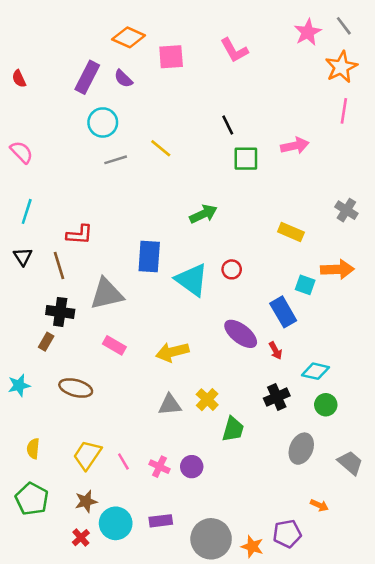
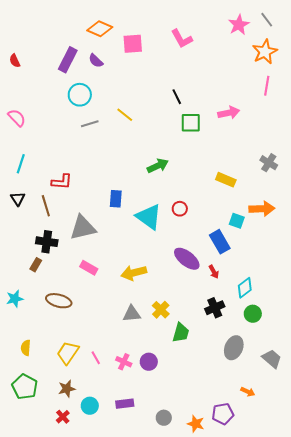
blue rectangle: (149, 257) -> (116, 199), size x0.7
cyan diamond: (315, 371) -> (245, 288), turned -50
cyan circle: (116, 523) -> (90, 406), size x0.7
gray circle: (211, 539) -> (164, 418), size x0.5

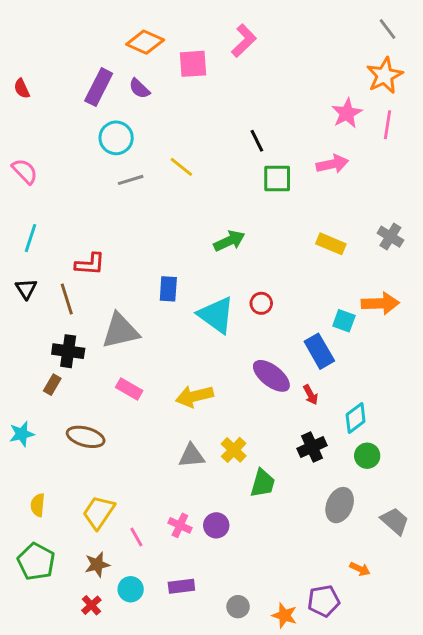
pink star: (239, 25) -> (347, 113), moved
pink L-shape: (182, 39) -> (244, 41), moved, turned -105
yellow rectangle: (226, 180) -> (331, 244), moved
pink line: (96, 358) -> (136, 537), moved

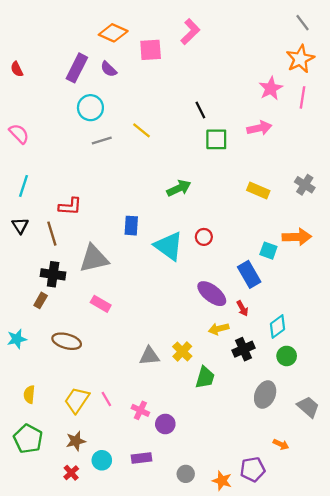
yellow arrow: (194, 396) -> (219, 329), moved, size x0.7
purple circle: (216, 525) -> (165, 424), moved
pink line: (136, 537) -> (106, 399), moved

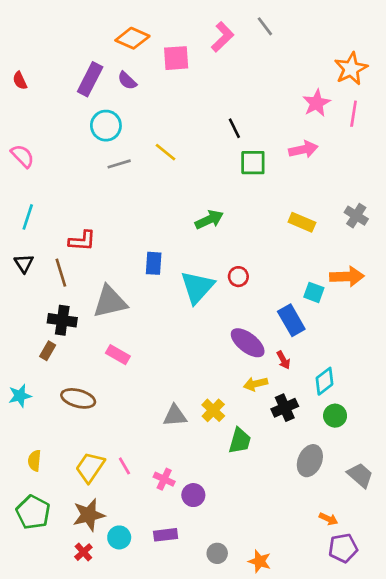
gray line: (302, 23) -> (265, 26), moved
cyan triangle: (169, 246) -> (197, 287), turned 36
brown star: (76, 441) -> (89, 515), size x1.4
purple pentagon: (253, 469) -> (343, 548), moved

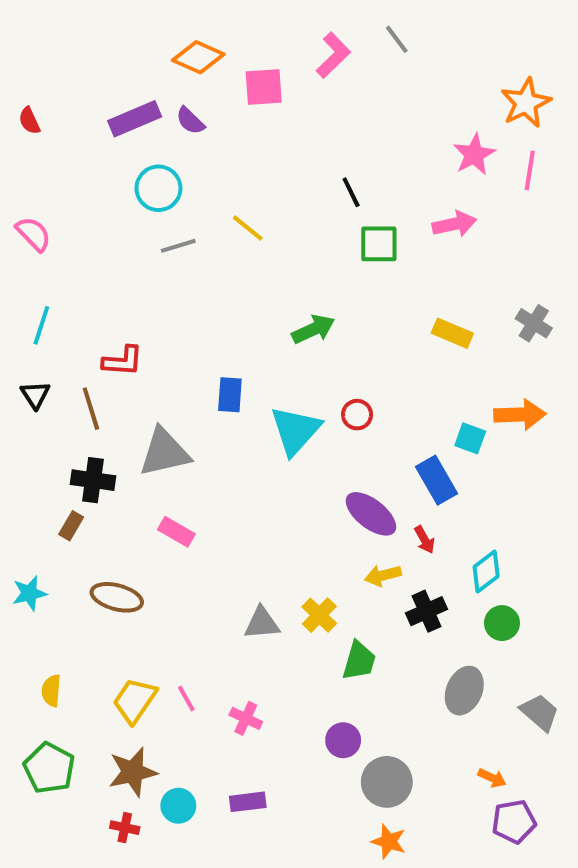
purple rectangle: (90, 79) -> (135, 119), turned 40
purple circle: (193, 495) -> (343, 740), moved
red cross: (83, 552) -> (125, 828), turned -36
gray circle: (217, 553) -> (387, 782), moved, size x1.6

